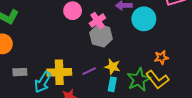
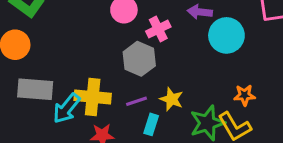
gray hexagon: (101, 36) -> (139, 59), moved
gray rectangle: (20, 72) -> (35, 89), size x1.6
cyan rectangle: (112, 84) -> (151, 124), moved

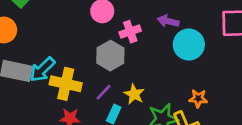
purple line: (137, 101) -> (103, 92), turned -36
cyan arrow: (67, 108) -> (42, 69), moved

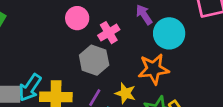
purple arrow: (168, 21) -> (144, 15), turned 54
orange star: (198, 98) -> (154, 69), moved, size x1.6

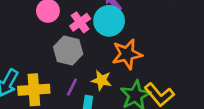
cyan circle: (169, 33) -> (109, 21), moved

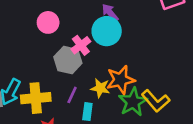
pink cross: (80, 22) -> (81, 45), moved
orange star: (127, 54) -> (121, 80), moved

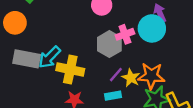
purple line: (72, 95) -> (116, 75), moved
cyan rectangle: (87, 112) -> (113, 96), turned 56

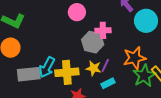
cyan circle: (152, 28) -> (146, 21), moved
pink cross: (125, 34) -> (103, 30), turned 35
yellow star: (131, 78) -> (94, 68), moved

